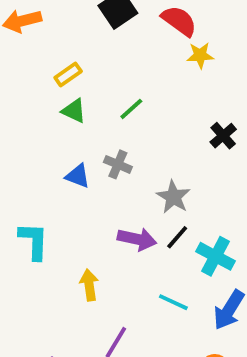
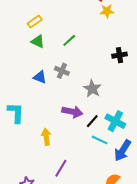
black cross: (223, 136) -> (120, 55), turned 32
black line: (177, 237) -> (92, 121), moved
cyan line: (173, 302) -> (100, 140), moved

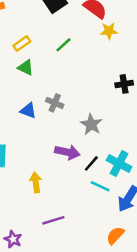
green line: (69, 40) -> (64, 45), moved
purple line: (61, 168) -> (53, 220), turned 42

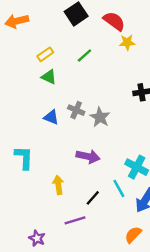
gray star: (91, 124) -> (100, 117), moved
black line: (91, 163) -> (93, 198), moved
cyan line: (100, 186) -> (119, 188), turned 36

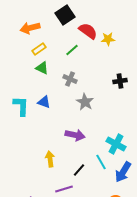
orange arrow: (17, 21) -> (30, 28), moved
red semicircle: (114, 21) -> (88, 31), moved
gray cross: (76, 110) -> (70, 79), moved
cyan L-shape: (24, 158) -> (21, 106), moved

